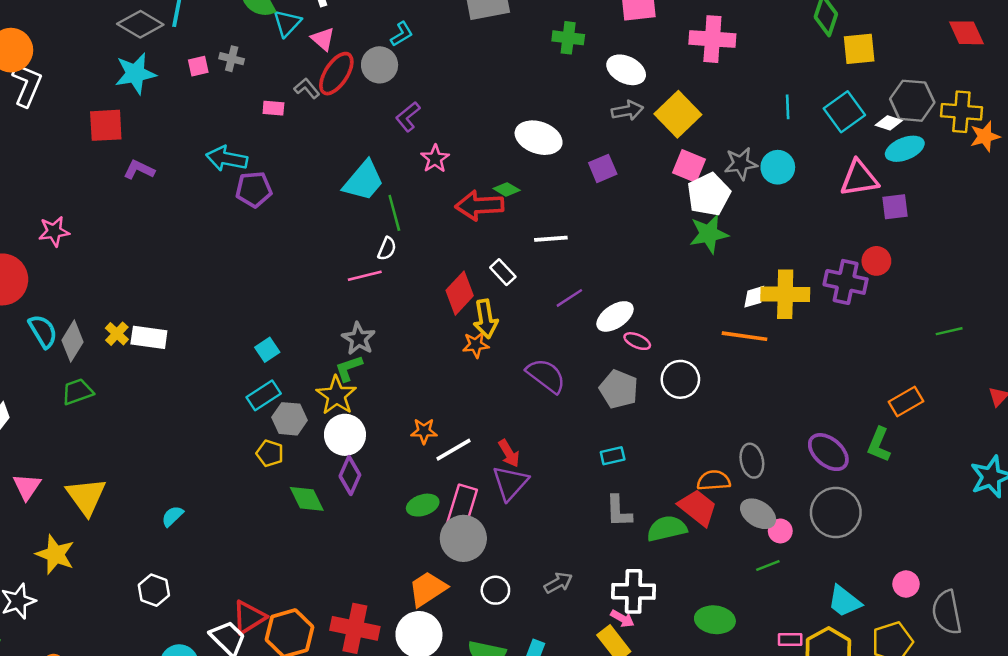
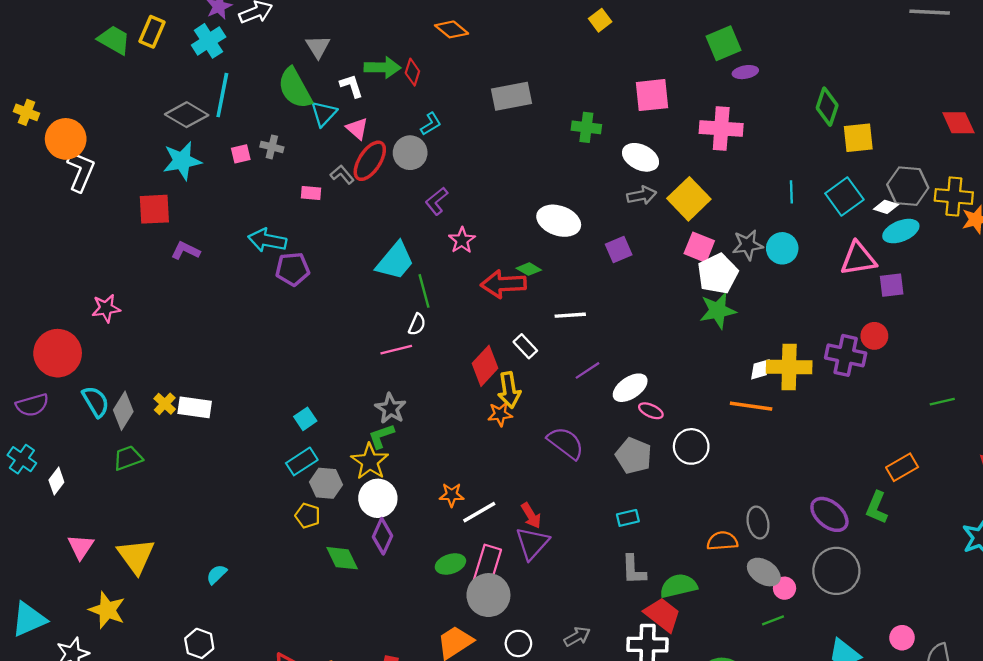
red trapezoid: (698, 508) -> (662, 615), moved

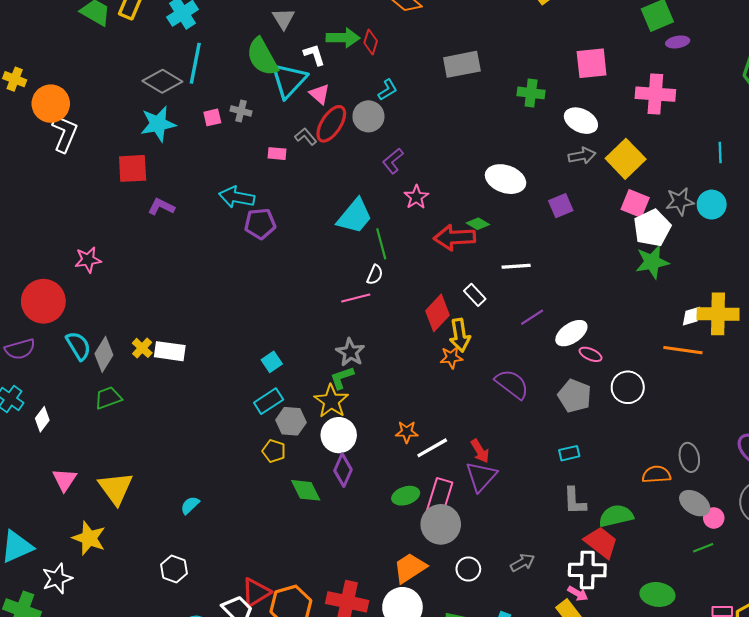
cyan triangle: (324, 114) -> (289, 80), size x1.5

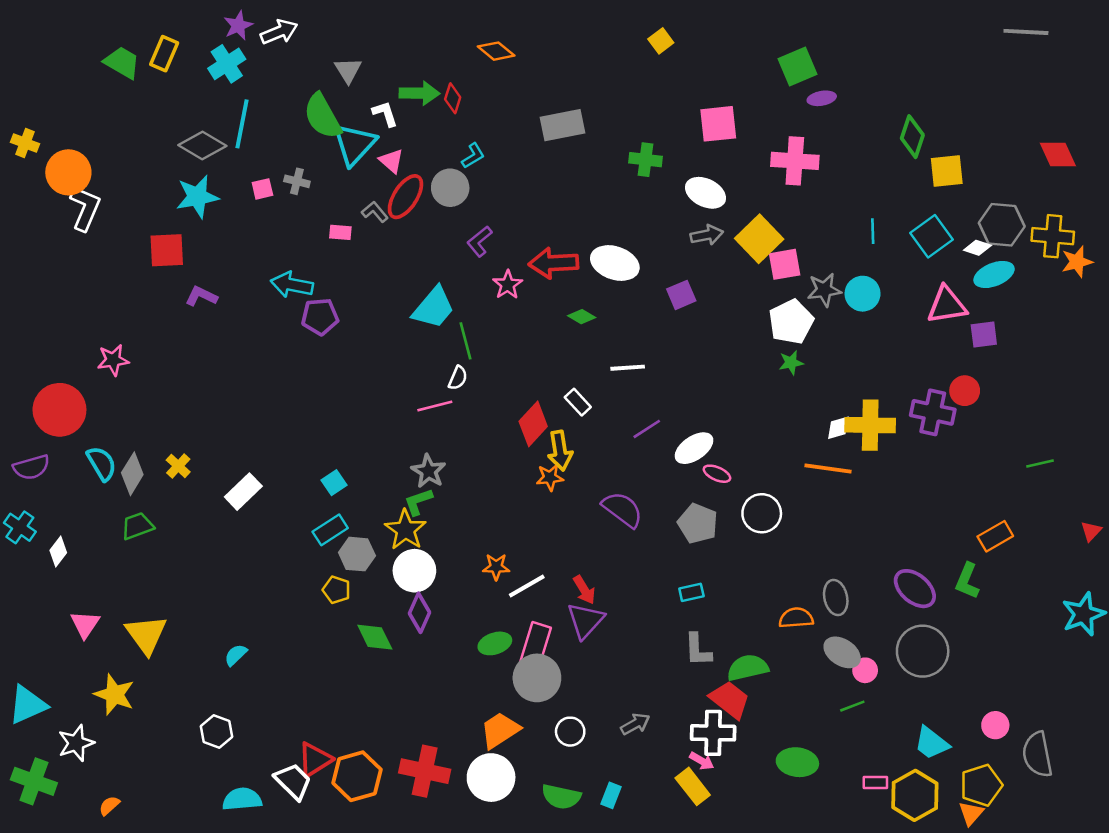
pink square: (635, 203) -> (785, 264), moved, turned -32
red arrow: (455, 237) -> (554, 263), moved
green star: (652, 262) -> (791, 363), size x0.6
white rectangle: (170, 351) -> (243, 492), moved, turned -52

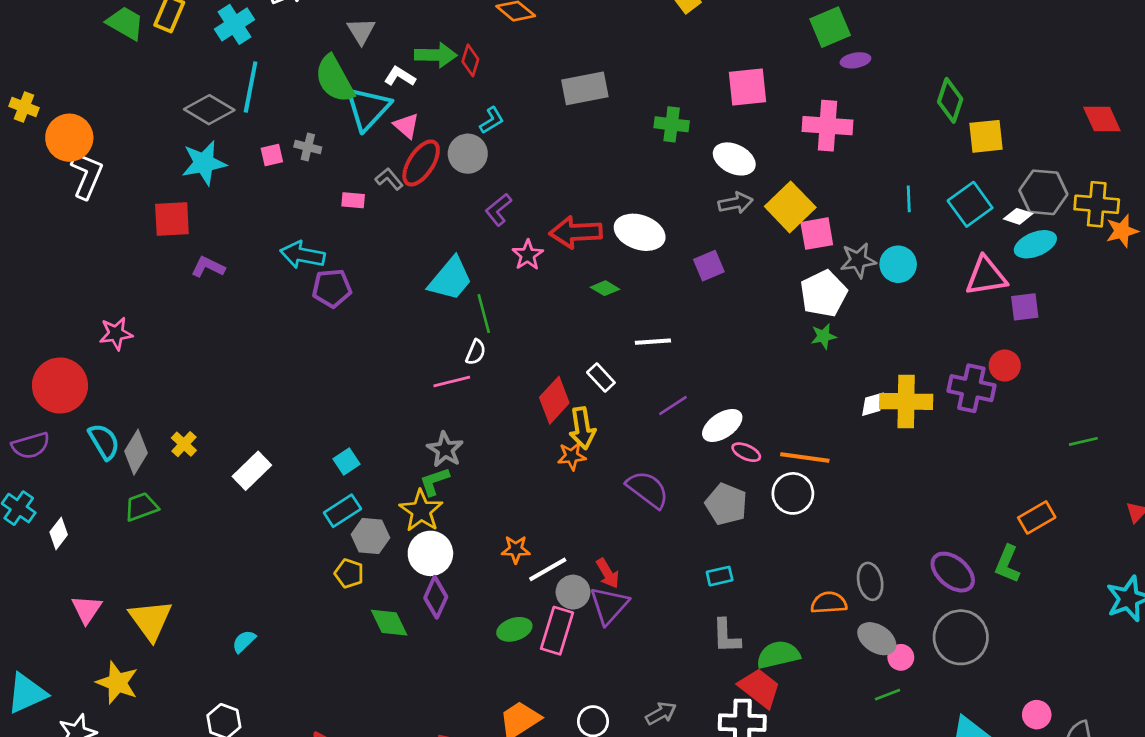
white L-shape: (385, 114) -> (400, 76), turned -40
orange line: (828, 469) -> (805, 457), moved
gray circle: (537, 678) -> (573, 592), moved, size x0.7

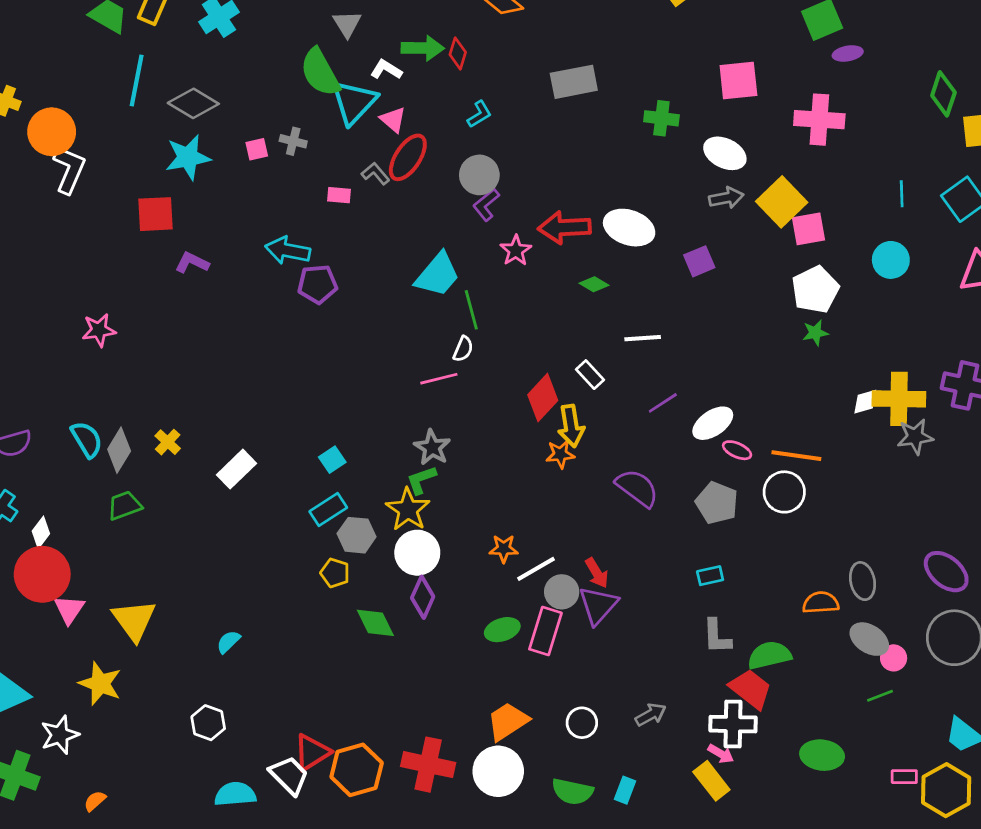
cyan line: (251, 87) -> (137, 80), moved
gray circle: (468, 154) -> (479, 175), moved
gray star: (858, 260) -> (915, 437), moved
red circle: (60, 386) -> (42, 574), moved

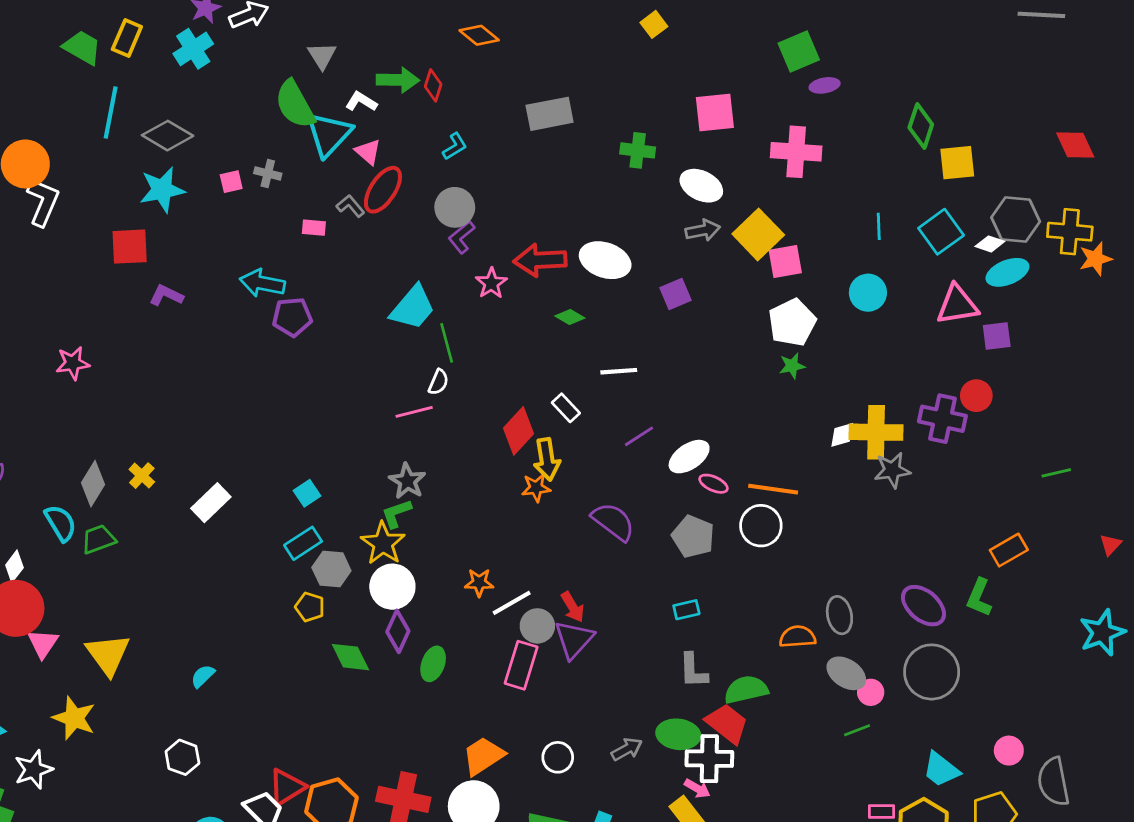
cyan semicircle: (87, 439) -> (61, 523), moved
green ellipse: (502, 630) -> (433, 664), moved, turned -52
green ellipse: (822, 755) -> (678, 734), moved

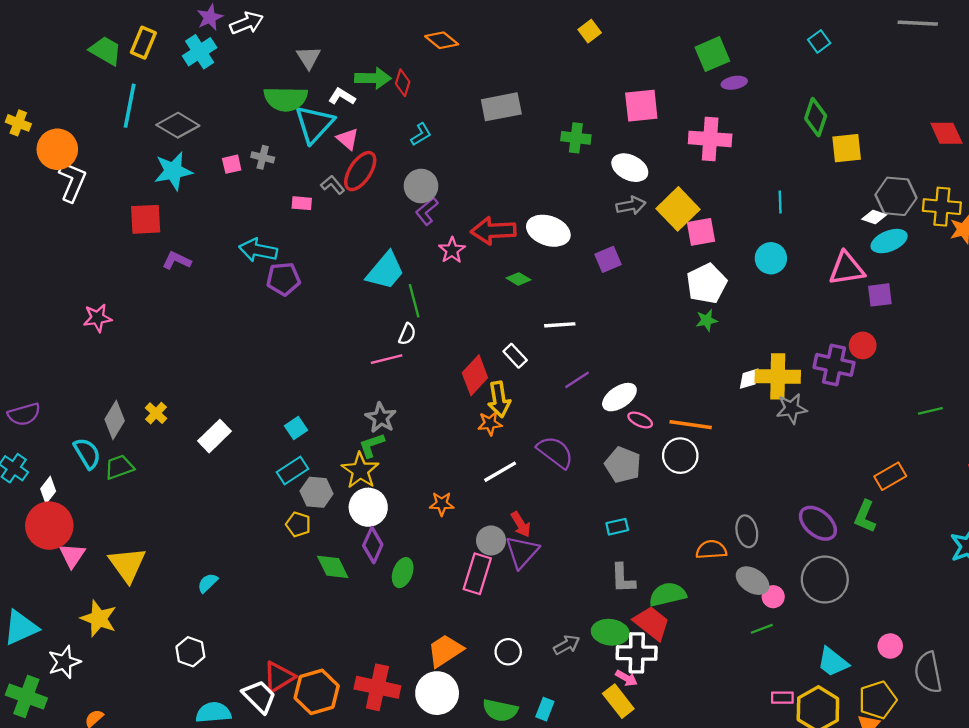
green semicircle: (295, 104) -> (286, 99), turned -60
cyan square: (941, 232) -> (819, 41), moved, size x0.6
white line: (512, 603) -> (500, 472), moved

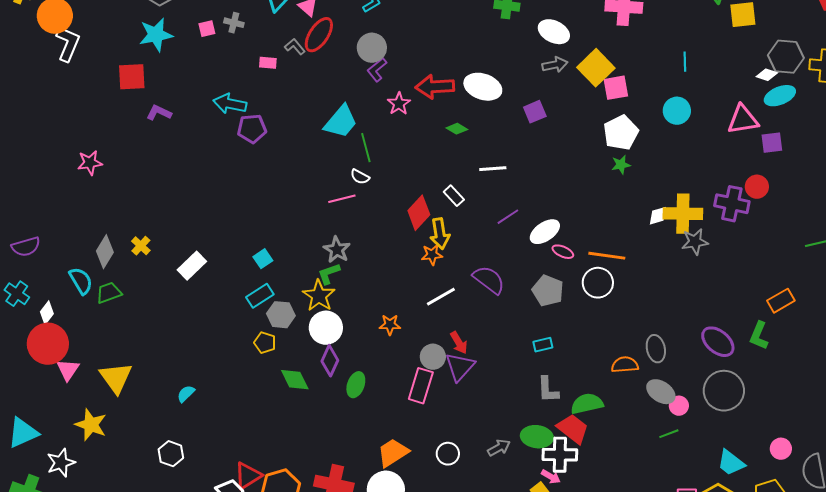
white semicircle: (407, 334) -> (360, 177), turned 96

